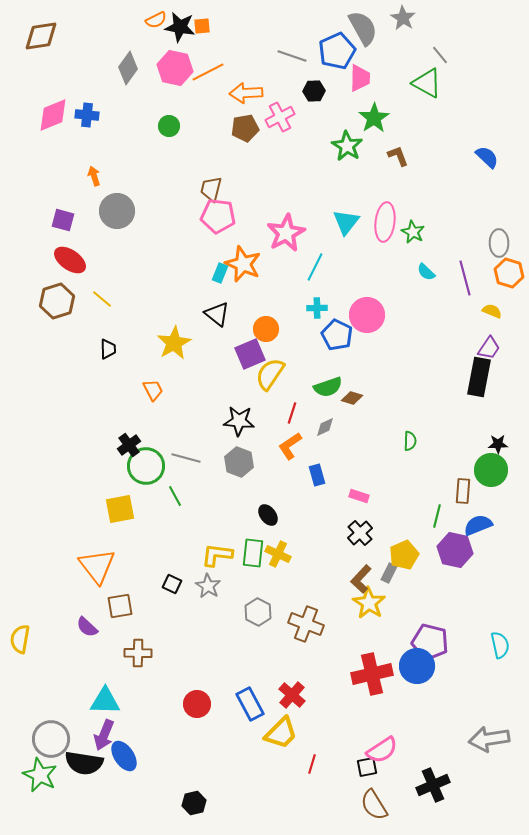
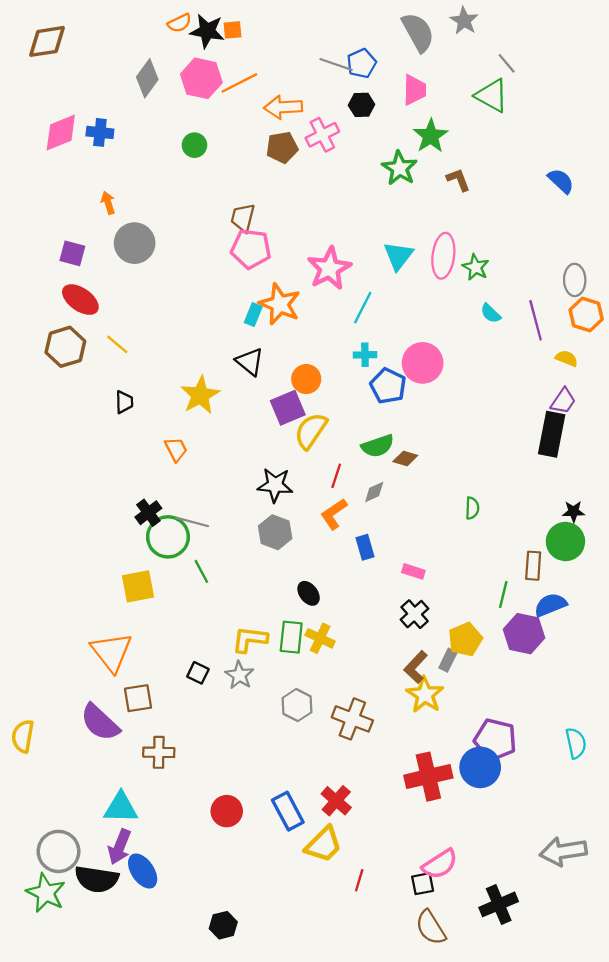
blue pentagon: (337, 51) -> (362, 63), moved, size x0.7
gray line: (186, 458) -> (192, 522), moved
purple semicircle: (87, 627) -> (100, 722), size x1.6

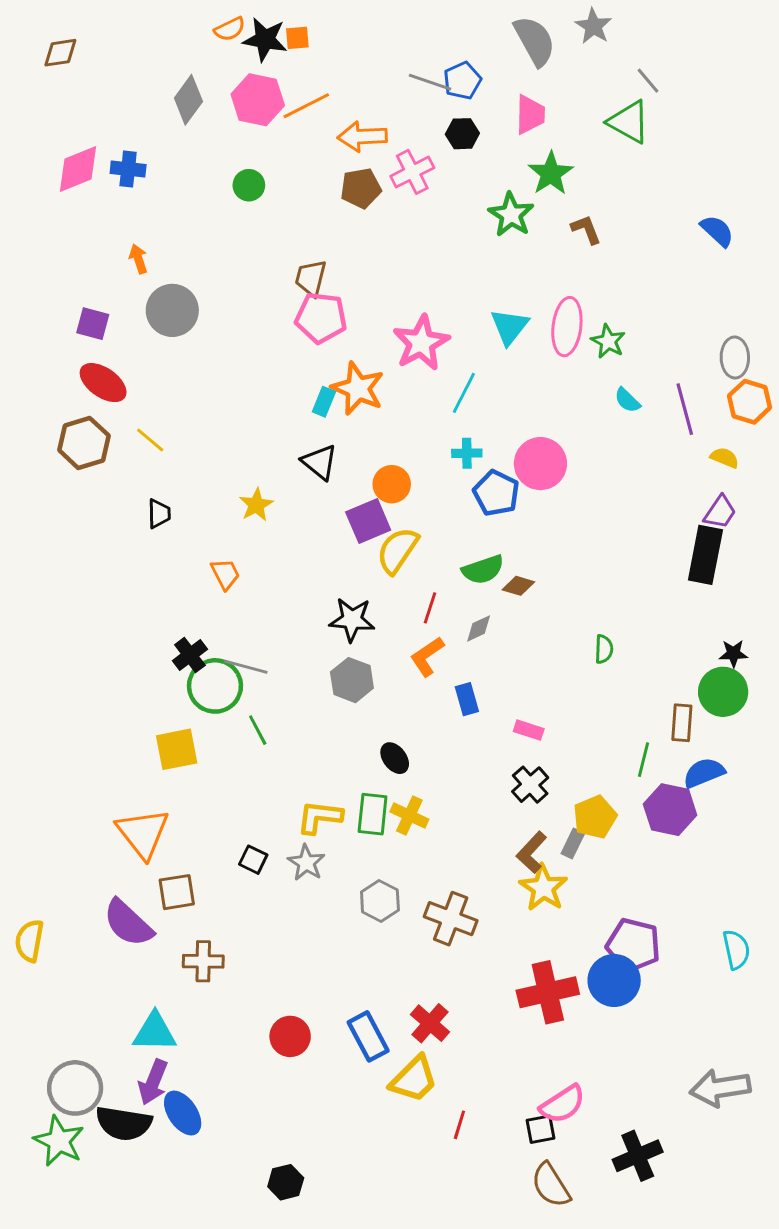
brown diamond: (47, 41) -> (60, 53), size x0.7
yellow star: (200, 395) -> (256, 505), size x0.7

